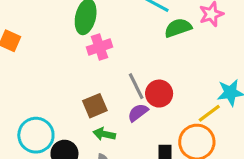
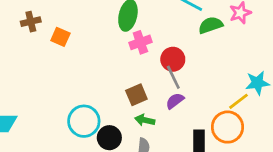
red circle: (159, 94) -> (173, 59), moved

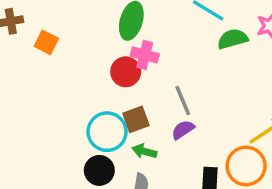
pink cross: (140, 42) -> (145, 55), turned 30
red circle: (173, 59) -> (126, 72), moved
cyan circle: (84, 121) -> (107, 132), moved

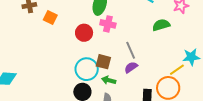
green semicircle: (233, 39) -> (161, 25), moved
red circle: (126, 72) -> (84, 33), moved
brown square: (136, 119) -> (103, 62), turned 35

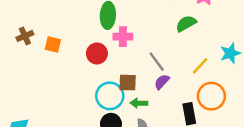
yellow line: (177, 70) -> (200, 66), moved

